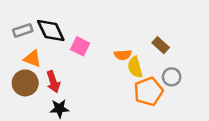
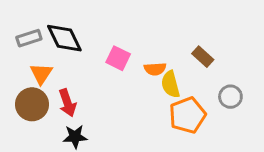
pink square: (80, 46) -> (118, 58), moved
orange triangle: (33, 59) -> (41, 74), turned 42
gray circle: (172, 77) -> (230, 97), moved

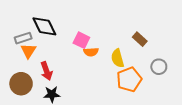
gray rectangle: (29, 38) -> (23, 38), moved
orange semicircle: (155, 69) -> (91, 52), moved
brown circle: (32, 104) -> (21, 84), moved

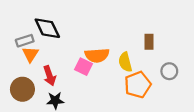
brown rectangle: (140, 39) -> (149, 42), turned 48
pink square: (81, 40) -> (83, 67), moved
orange semicircle: (91, 52) -> (97, 55), size x1.5

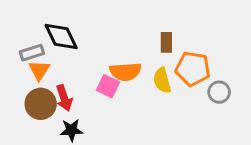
brown rectangle: (149, 42) -> (166, 42), moved
orange pentagon: (138, 85) -> (193, 69), moved, turned 30
brown circle: (22, 89) -> (41, 104), moved

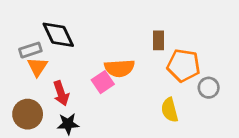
yellow semicircle: (162, 80) -> (170, 110), moved
pink square: (108, 86) -> (103, 82), turned 30
brown circle: (41, 104) -> (28, 114), moved

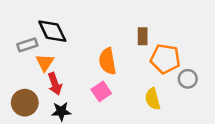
orange triangle: (37, 67) -> (45, 63), moved
orange semicircle: (120, 68) -> (108, 61), turned 84
pink square: (103, 82) -> (101, 91), moved

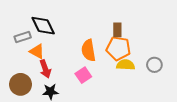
orange pentagon: (165, 59) -> (118, 48), moved
orange triangle: (45, 63) -> (37, 51), turned -35
yellow semicircle: (153, 99) -> (126, 65), moved, turned 108

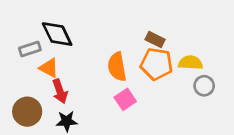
brown rectangle: (117, 30) -> (155, 39), turned -64
yellow semicircle: (126, 65) -> (190, 63), moved
pink square: (83, 75) -> (125, 99), moved

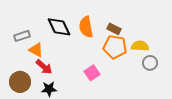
black diamond: (57, 34) -> (59, 27), moved
orange semicircle: (117, 67) -> (86, 27), moved
red arrow: (60, 91) -> (44, 67), turned -30

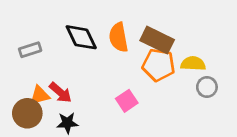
brown rectangle: (114, 29) -> (157, 40), size x1.6
orange triangle: (36, 50) -> (40, 95), moved, turned -42

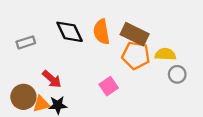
orange triangle: (40, 95) -> (41, 104), moved

